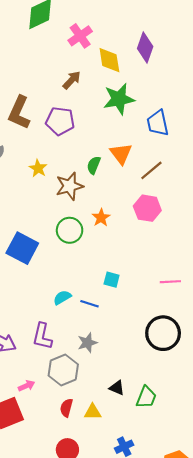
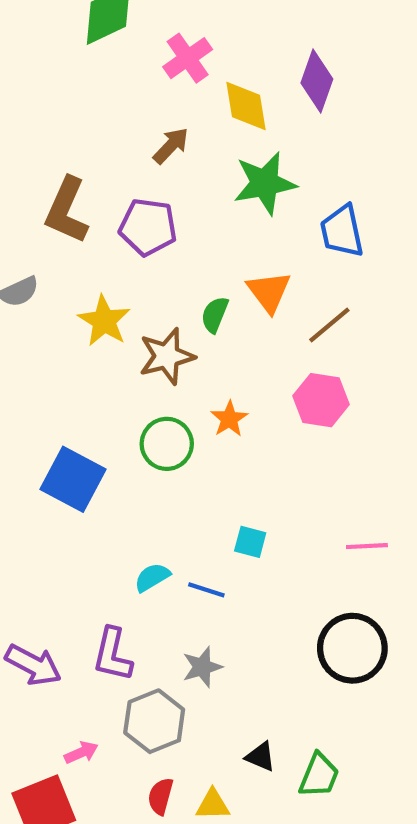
yellow star: (38, 168) -> (104, 321), size x1.4

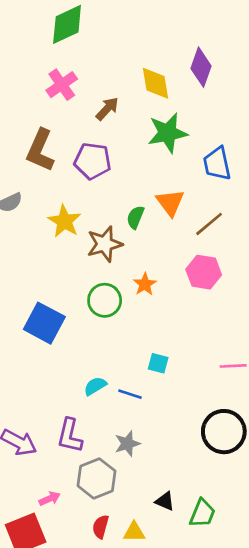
pink cross: (188, 58) -> (62, 85), moved

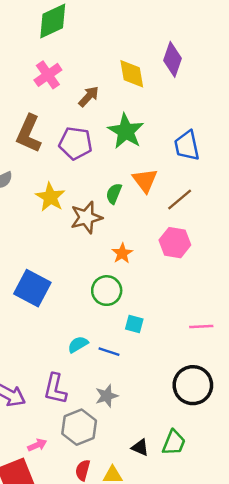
green star: (168, 133) -> (126, 131), moved, turned -30
green circle: (105, 300) -> (107, 291), moved
green trapezoid: (202, 513) -> (174, 443), moved

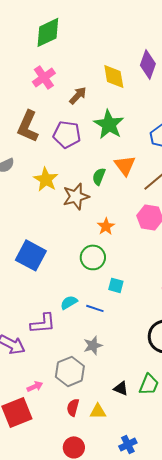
purple L-shape: (55, 389) -> (43, 323), moved, turned -108

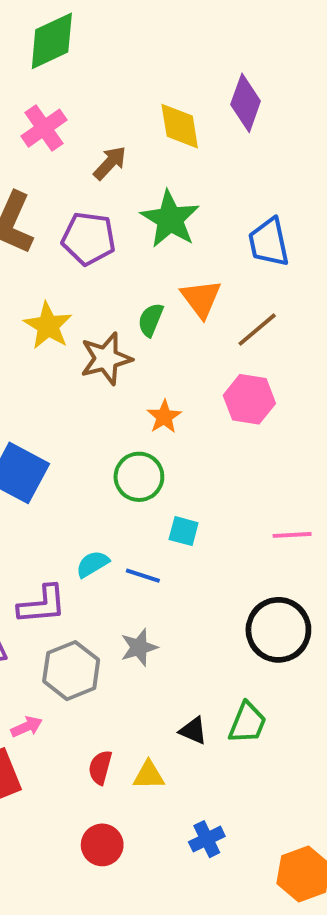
gray hexagon: (70, 371) -> (71, 671), moved

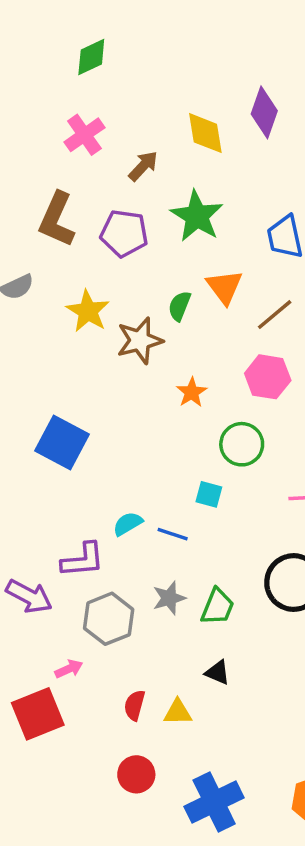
green diamond: (52, 41) -> (91, 57), size x0.7
green circle: (139, 477) -> (242, 444), moved
green trapezoid: (247, 723) -> (218, 607), moved
blue cross: (207, 839) -> (214, 802), moved, size x1.8

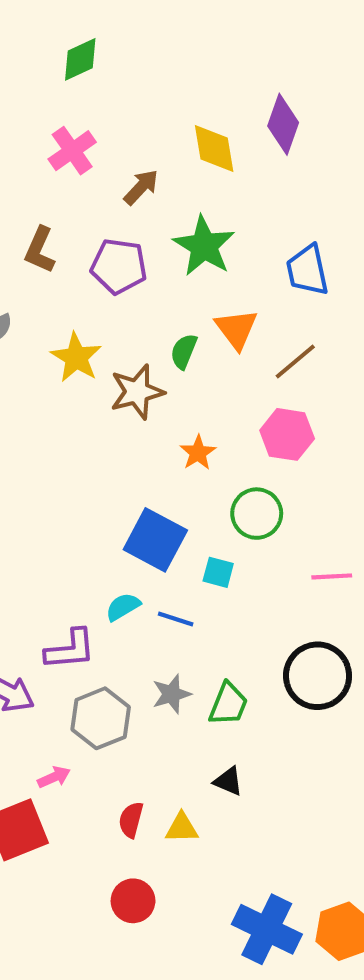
brown L-shape: (57, 220) -> (40, 250), size x0.7
blue square: (62, 442) -> (155, 540), moved
blue cross: (214, 802) -> (267, 929), moved, turned -38

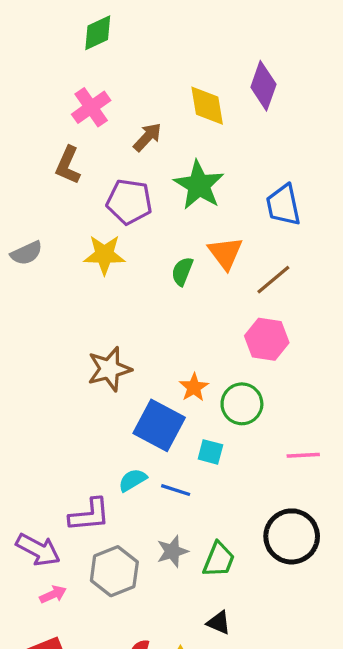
brown L-shape: (40, 250) -> (68, 165), moved
yellow star: (76, 357) -> (104, 255), moved, turned -30
brown star: (137, 392) -> (109, 369), moved
orange star: (198, 453) -> (194, 387), moved
pink arrow: (54, 777) -> (53, 594), moved

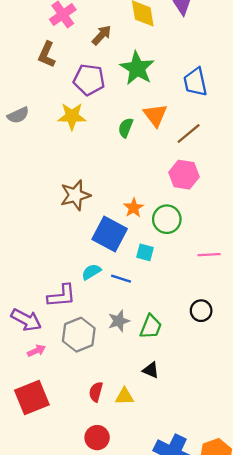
black circle: (292, 536) -> (201, 311), size x0.6

